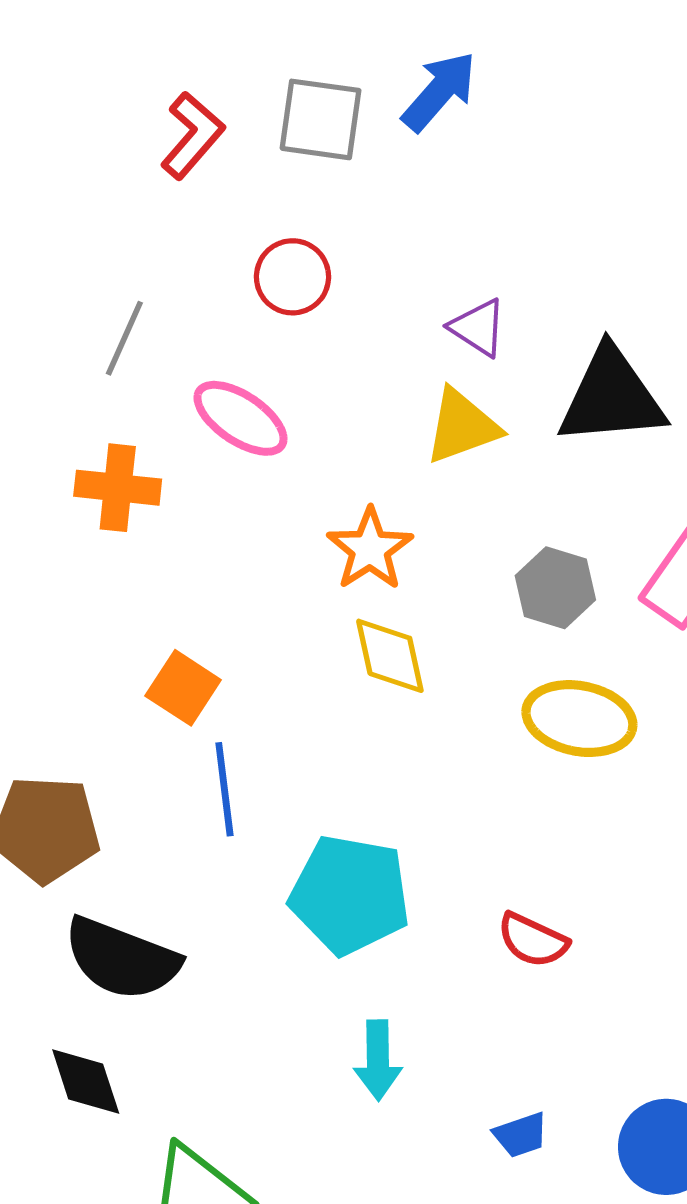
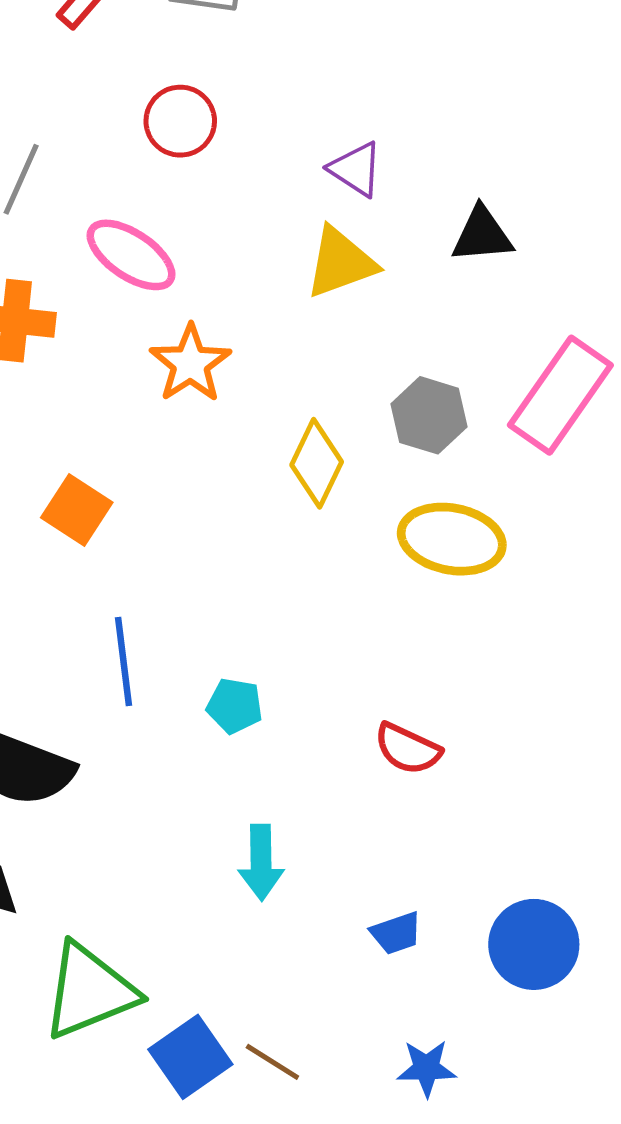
black triangle: (611, 397) -> (482, 235), size x0.6
orange star: (370, 549) -> (190, 364), moved
yellow diamond: (390, 656) -> (317, 463), moved, turned 38
blue line: (224, 789) -> (123, 662), moved
cyan pentagon: (350, 895) -> (235, 706), size x0.5

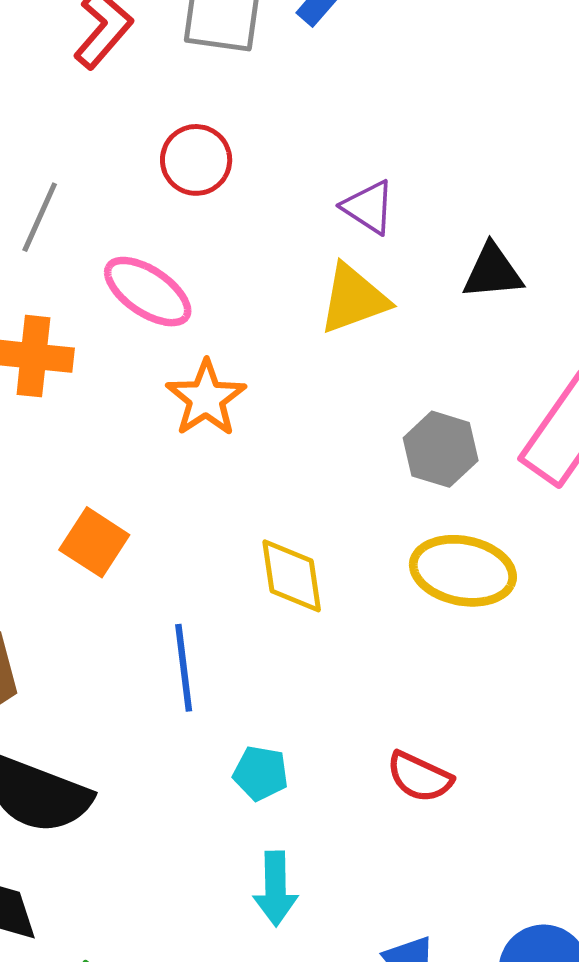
yellow diamond: (317, 463) -> (292, 576), moved, turned -34
blue line: (123, 662) -> (184, 668), moved
cyan pentagon: (235, 706) -> (261, 773), moved

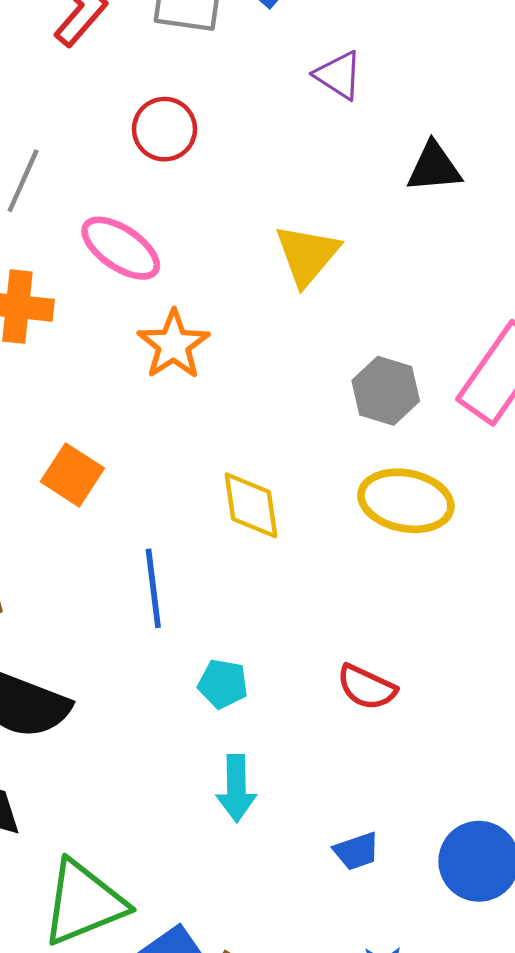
purple triangle: (369, 207) -> (339, 75), moved
black triangle: (493, 272) -> (434, 167), moved
yellow triangle: (354, 299) -> (307, 255), turned -30

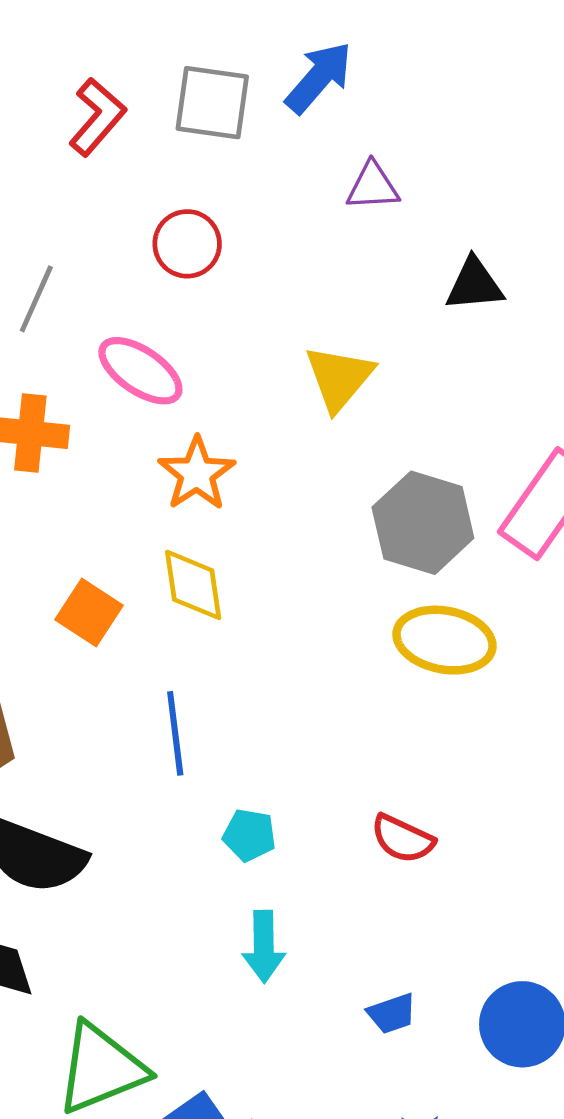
purple triangle: (339, 75) -> (373, 186), turned -36
gray hexagon: (386, 391) -> (423, 523), size x1.4
yellow diamond: (251, 505) -> (193, 585), moved

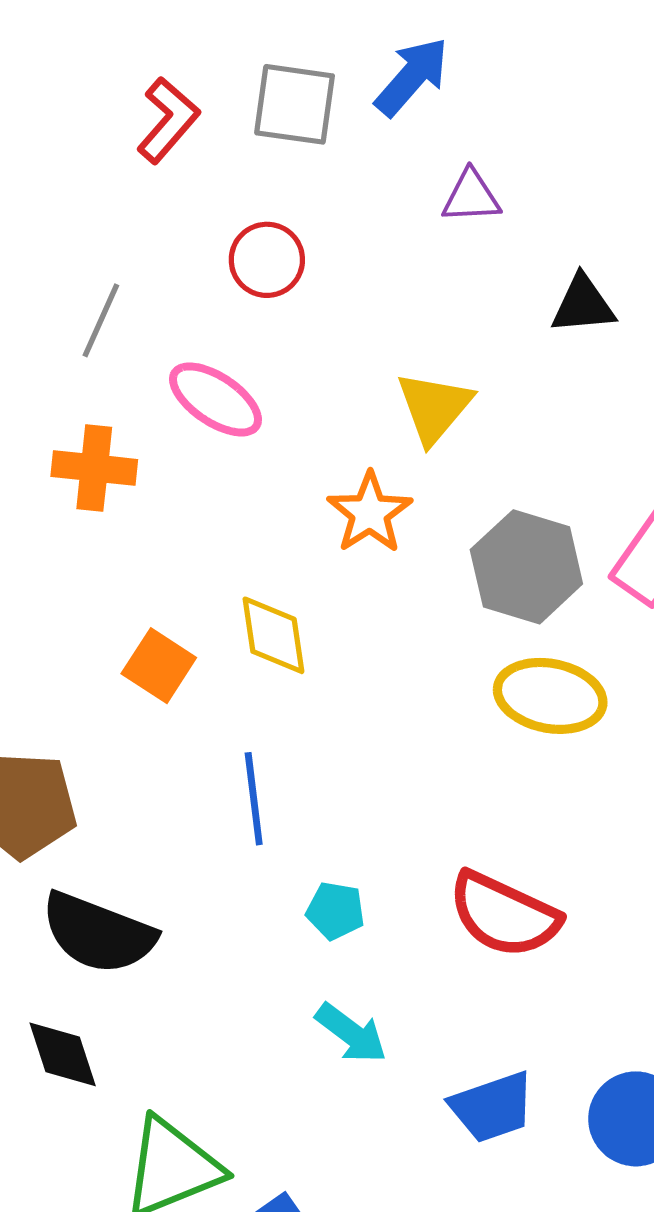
orange star: (197, 474) -> (370, 513), moved
red semicircle: (403, 839) -> (504, 915), size x1.6
cyan arrow: (264, 946) -> (351, 1033), turned -52
blue trapezoid: (392, 1014) -> (492, 1107), size x1.6

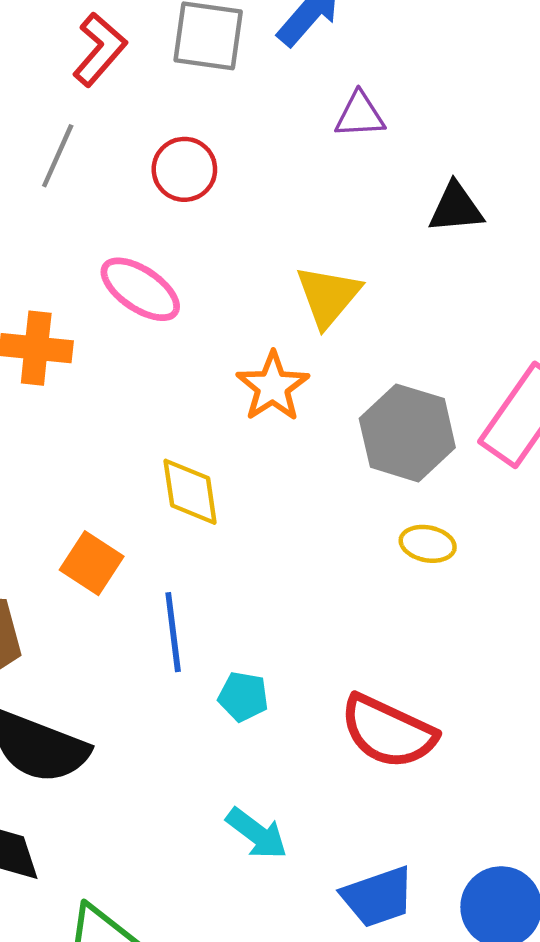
gray line: (101, 320) -> (58, 156), moved
orange square: (159, 666) -> (92, 563), moved
yellow ellipse: (550, 696) -> (428, 544), size x0.6
cyan pentagon: (335, 911) -> (243, 697), moved

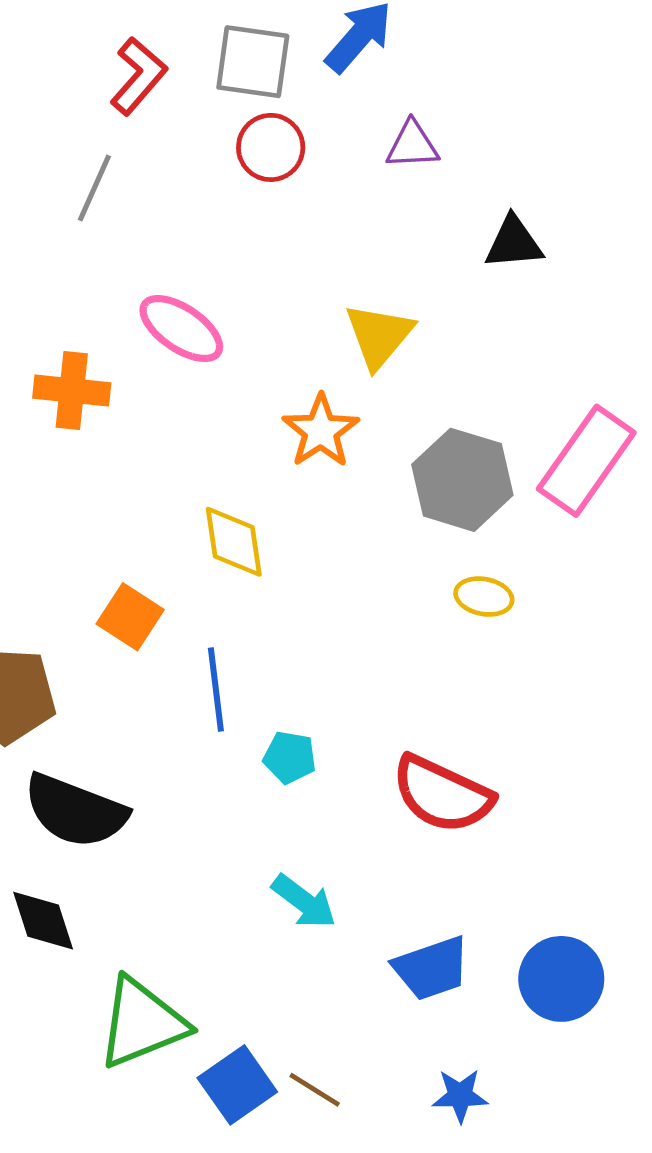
red circle: (184, 169) -> (271, 147), moved

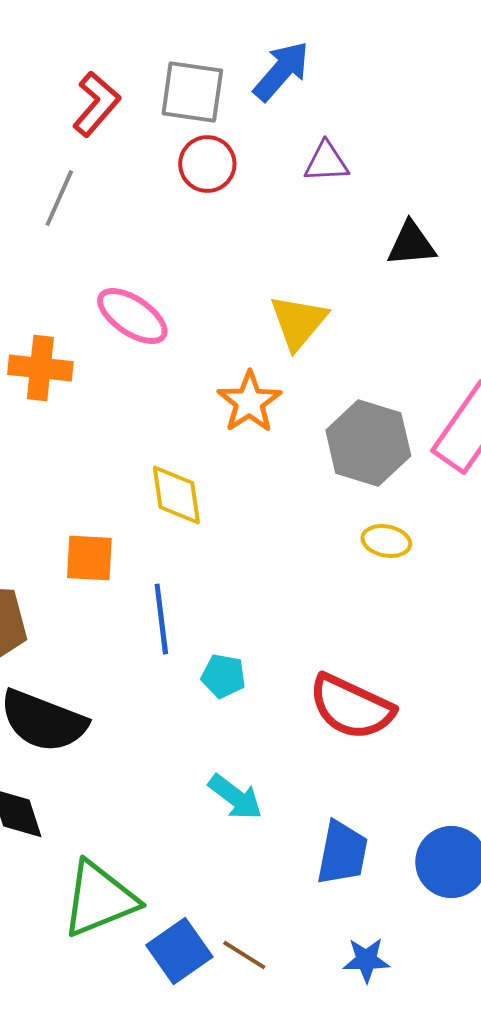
orange square: (130, 617) -> (89, 558), turned -30
blue trapezoid: (431, 968) -> (342, 853), turned -60

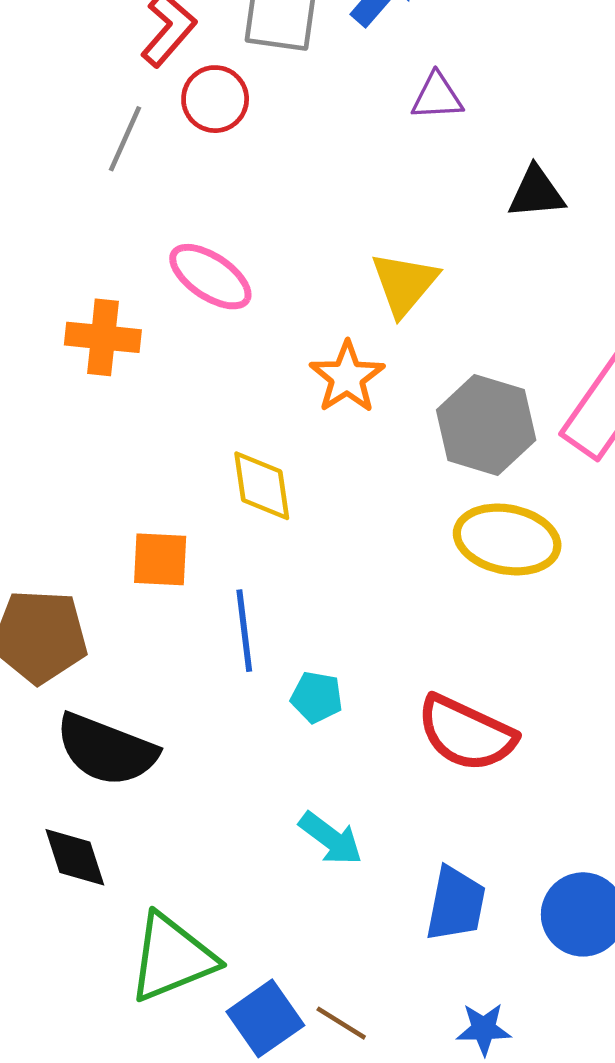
red circle: (207, 164) -> (215, 99), moved
yellow ellipse: (386, 541) -> (507, 539), size x1.8

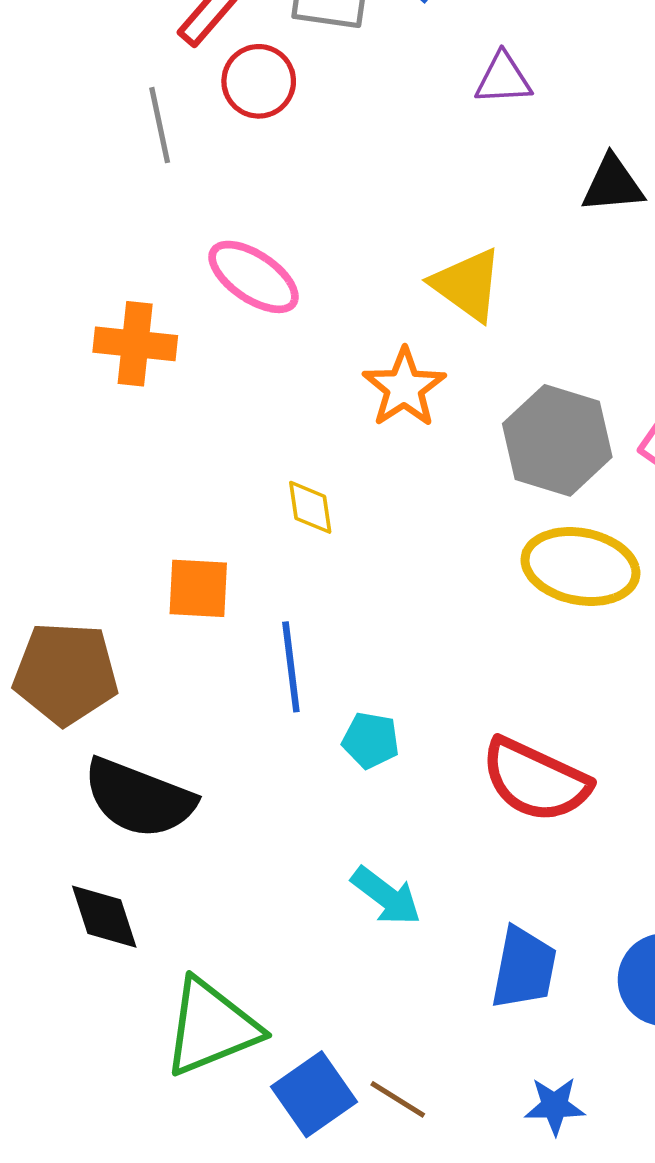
gray line: (125, 139) -> (160, 125), turned -36
yellow triangle: (404, 284) -> (467, 285), turned -34
yellow diamond: (262, 486) -> (310, 507), size x0.7

